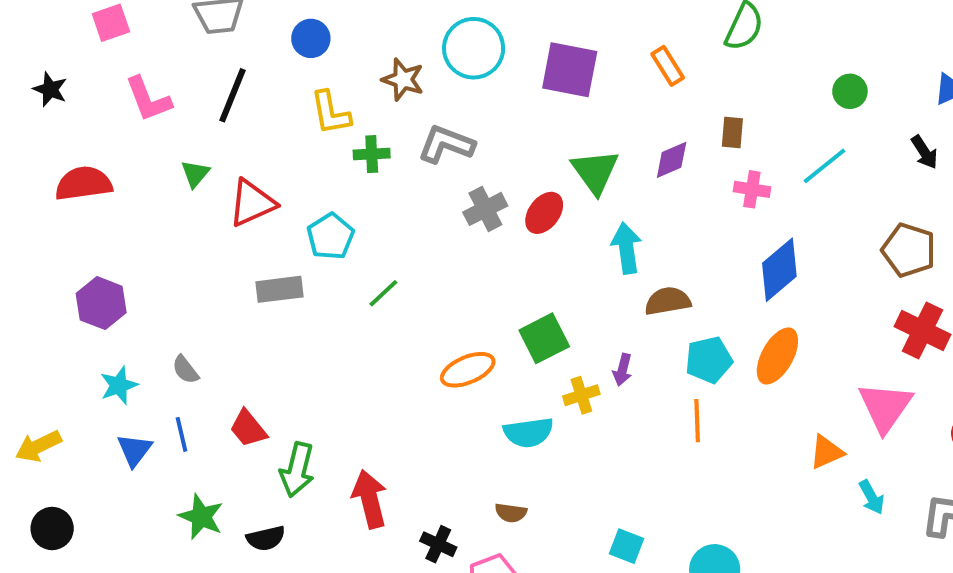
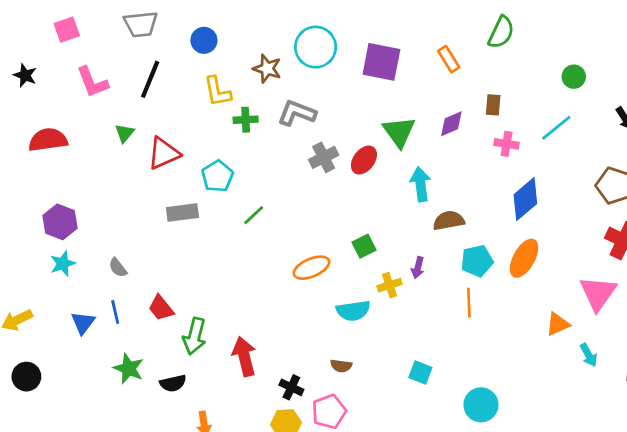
green square: (544, 338) -> (364, 246), size x0.7
cyan star: (119, 385) -> (63, 264), moved
cyan square: (626, 546) -> (420, 373), moved

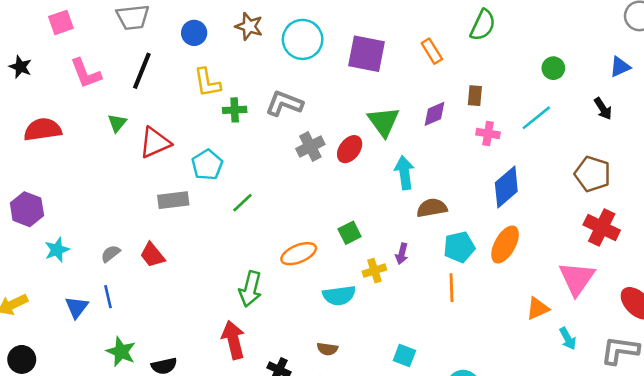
brown star: (267, 69) -> (249, 26), moved
purple hexagon: (60, 222) -> (27, 209), moved
gray semicircle: (118, 268) -> (111, 254), turned 90
red trapezoid: (161, 308) -> (152, 255), moved
green arrow: (195, 336) -> (250, 289), moved

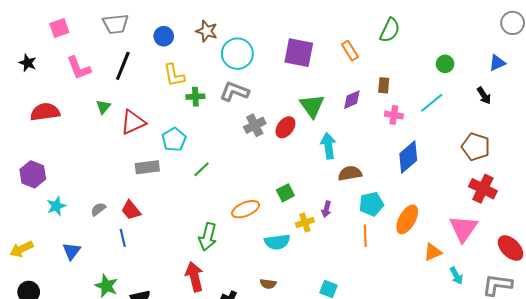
cyan circle: (303, 39) -> (237, 54), moved
orange ellipse: (505, 244) -> (407, 219), moved
blue line: (108, 297) -> (123, 238), moved

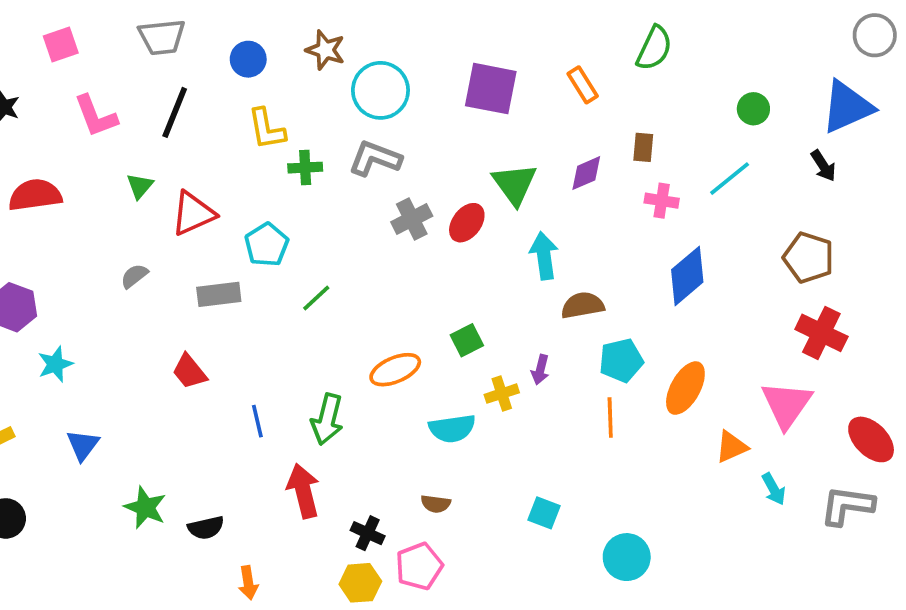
blue triangle: (497, 63) -> (847, 107), size x1.8
gray semicircle: (98, 209) -> (134, 276), moved
blue line: (123, 238) -> (257, 421), moved

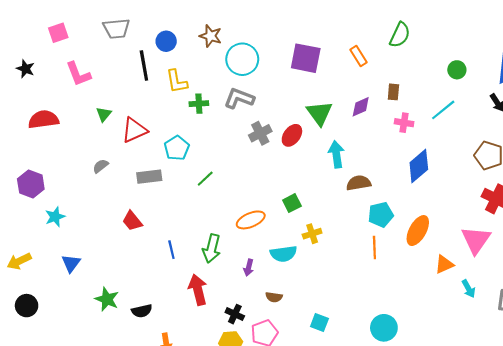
black line: (175, 112) -> (144, 66), moved, turned -32
purple arrow: (540, 370) -> (249, 268), moved
cyan square: (544, 513) -> (319, 323), moved

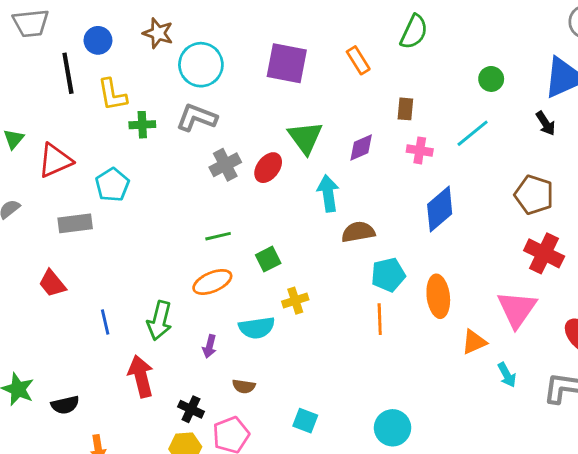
purple diamond: (361, 107) -> (361, 148), moved
green line: (205, 179) -> (218, 236), moved, turned 30
orange ellipse: (418, 231) -> (438, 296), turned -36

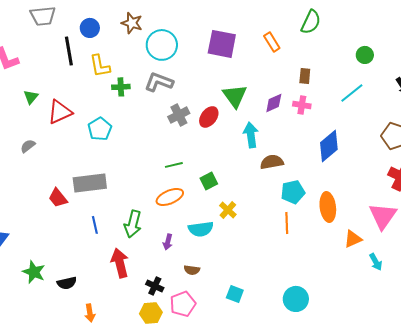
pink cross: (420, 150) -> (302, 105), moved
gray rectangle: (75, 223) -> (90, 183), moved, size x1.4
yellow cross: (295, 301) -> (228, 210), turned -30

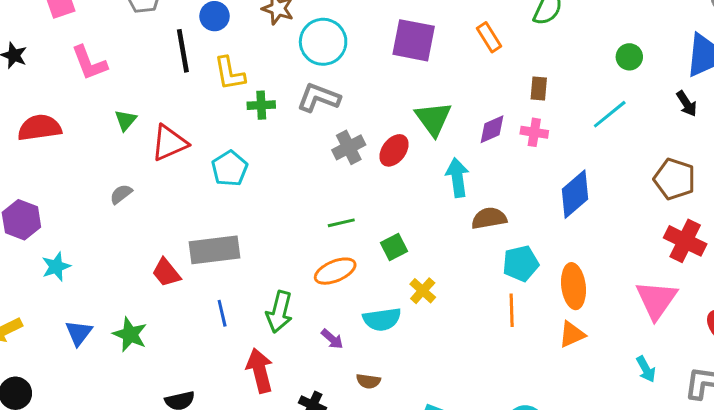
orange triangle: (353, 239) -> (572, 334), moved
purple arrow: (168, 242) -> (332, 339), turned -63
green star: (34, 272) -> (130, 334), moved

